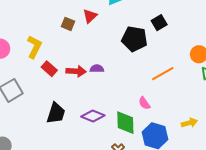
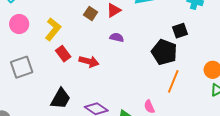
black pentagon: (134, 39) -> (164, 52), moved
purple semicircle: (97, 69) -> (117, 37), moved
orange line: (163, 74) -> (173, 81), turned -50

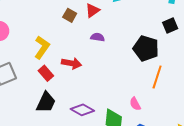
yellow L-shape: (53, 29) -> (42, 47), moved
black square: (180, 31) -> (170, 25), moved
red rectangle: (63, 54) -> (46, 73), moved

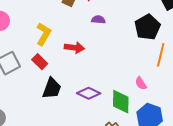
black pentagon: (146, 48) -> (147, 27), turned 30
red rectangle: (46, 73) -> (40, 62), moved

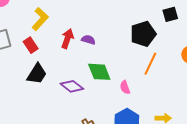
purple semicircle: (98, 20) -> (88, 40), moved
red arrow: (74, 48) -> (67, 39), turned -90
green diamond: (121, 102) -> (99, 72), moved, turned -35

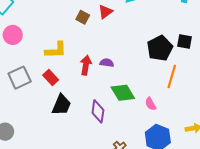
black square: (170, 14) -> (185, 42), moved, turned 35
yellow L-shape: (40, 19) -> (56, 50), turned 55
purple diamond: (72, 86) -> (98, 111), turned 70

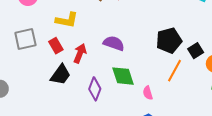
black square: (185, 42) -> (196, 51), moved, turned 35
purple semicircle: (107, 63) -> (114, 43), size x1.5
red arrow: (86, 65) -> (80, 53), moved

